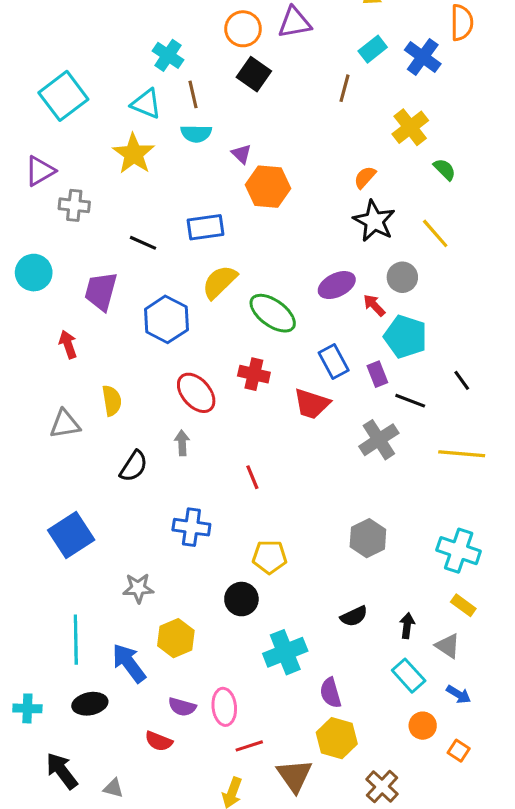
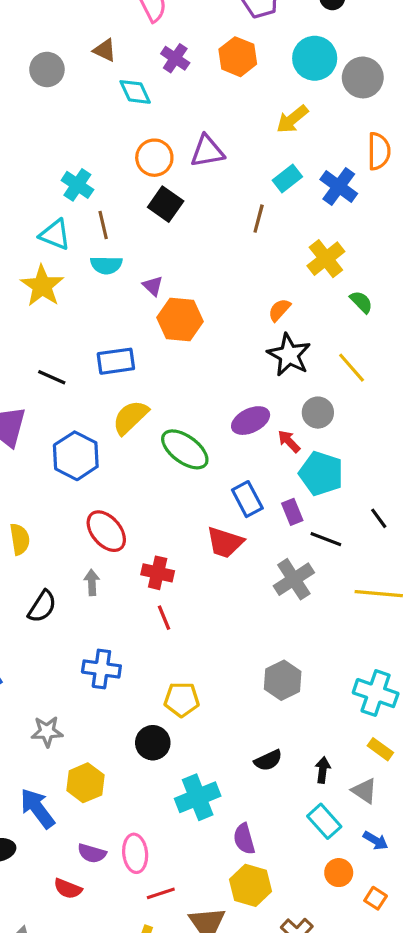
red cross: (254, 374) -> (158, 573), moved

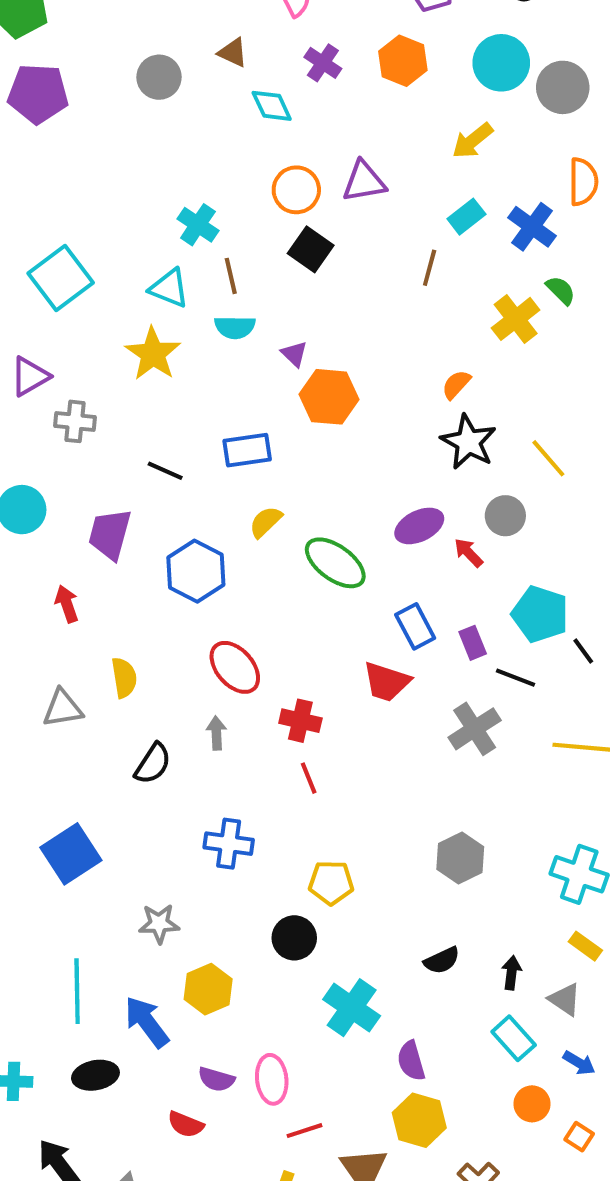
green semicircle: (361, 302) -> (561, 290), moved
yellow semicircle: (130, 417) -> (266, 522), size x0.7
cyan pentagon: (321, 473) -> (540, 614), moved
cyan cross: (198, 797) -> (352, 1008), turned -33

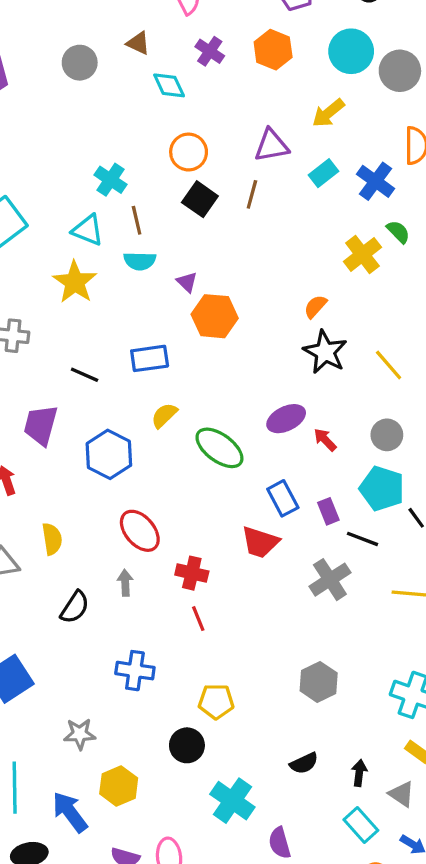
purple triangle: (364, 182) -> (271, 146), moved
brown line: (430, 268) -> (252, 194), moved
gray circle: (505, 516) -> (387, 435), moved

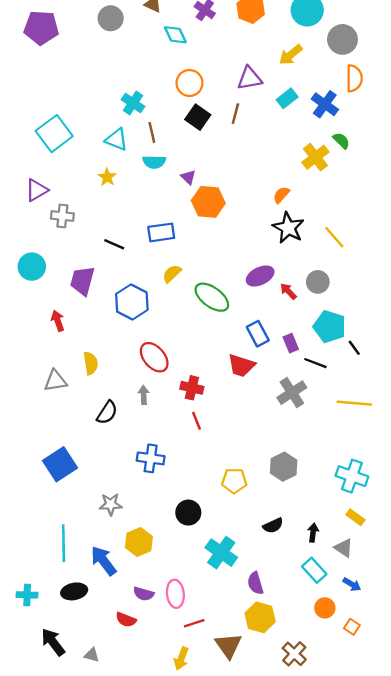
gray circle: (400, 71) -> (342, 39), moved
yellow star: (75, 282) -> (107, 177), size x0.6
gray circle: (387, 435) -> (318, 282), moved
yellow pentagon: (216, 701) -> (234, 481), moved

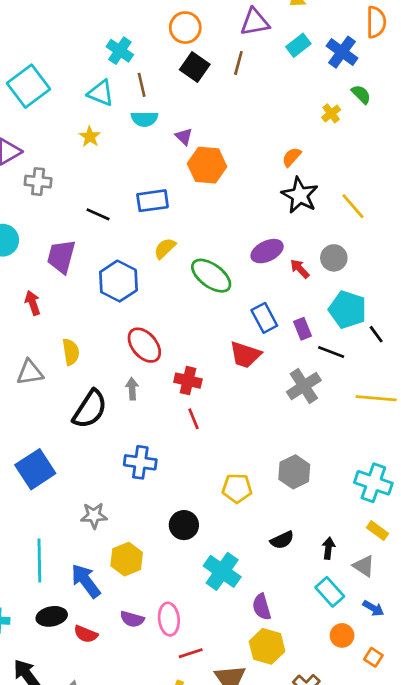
yellow cross: (315, 157) -> (331, 113), size x0.6
black semicircle: (107, 413) -> (90, 409), size x1.4
red semicircle: (126, 620) -> (86, 634), moved

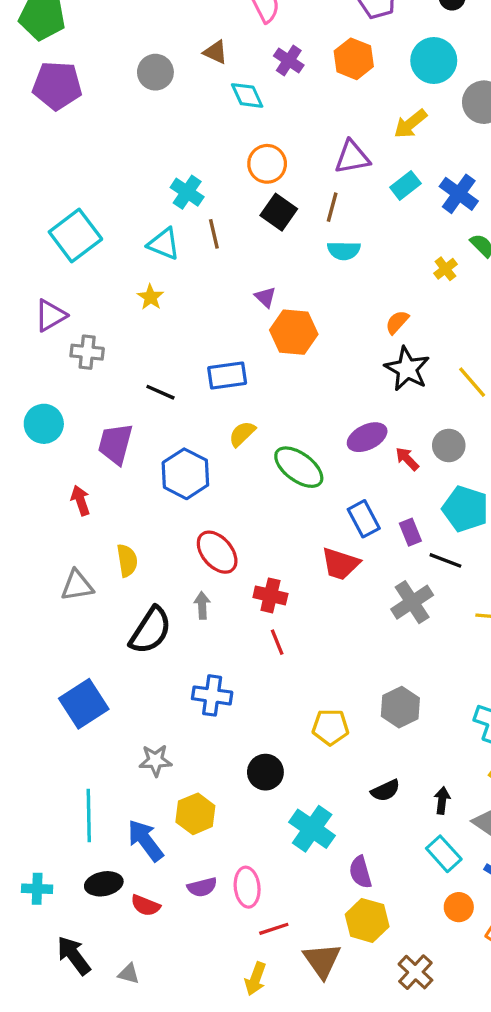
cyan semicircle: (144, 119) -> (344, 250), moved
purple semicircle: (132, 619) -> (202, 887), turned -30

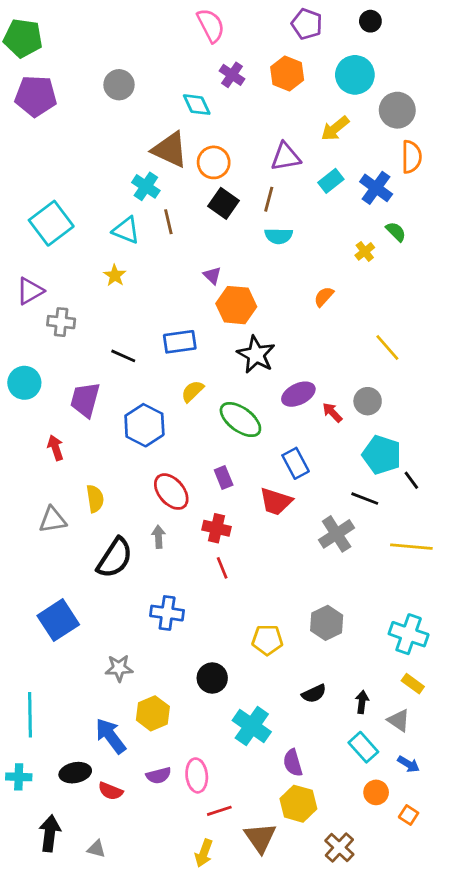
brown triangle: (215, 52) -> (170, 150), moved, size x1.8
black star: (407, 369) -> (256, 355), moved
purple rectangle: (410, 532) -> (224, 477), moved
cyan line: (89, 815) -> (30, 715), moved
black arrow: (74, 955) -> (50, 833), turned 44

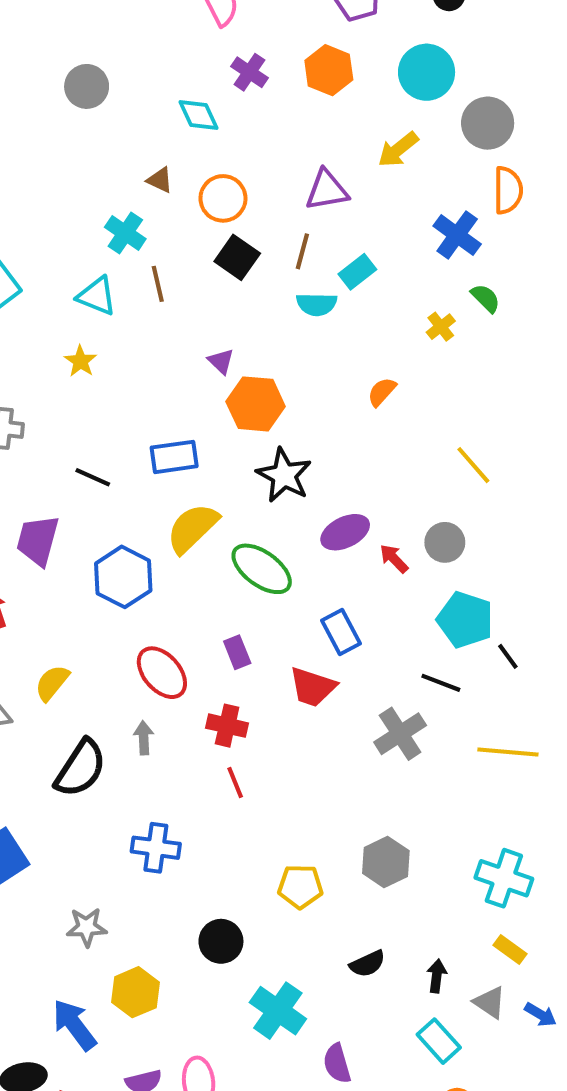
brown triangle: (170, 150) -> (160, 180), size x0.5
cyan rectangle: (331, 181) -> (357, 272), moved
yellow semicircle: (192, 391) -> (192, 528), size x1.6
yellow semicircle: (95, 499) -> (52, 683), turned -132
blue arrow: (409, 764) -> (541, 1015), moved

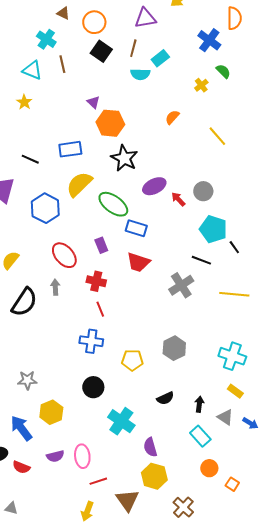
yellow line: (473, 465) -> (217, 136), moved
blue rectangle: (341, 632) -> (136, 228), moved, turned -45
blue cross: (156, 848) -> (91, 341), moved

